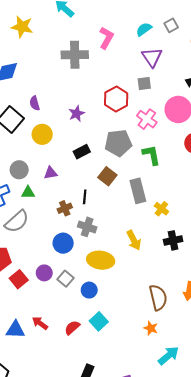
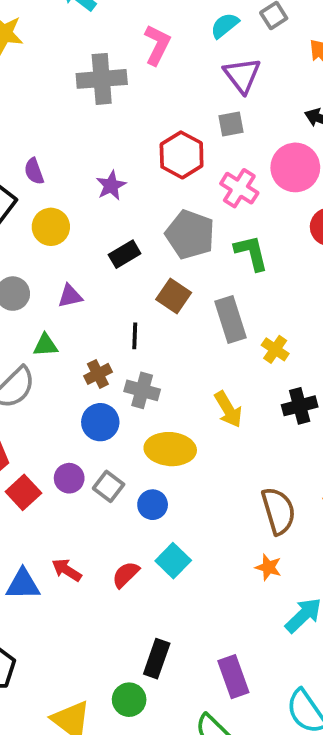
gray pentagon: (118, 143) -> (190, 234), turned 30
green triangle: (28, 193) -> (45, 345), moved
brown cross: (65, 208) -> (98, 374), moved

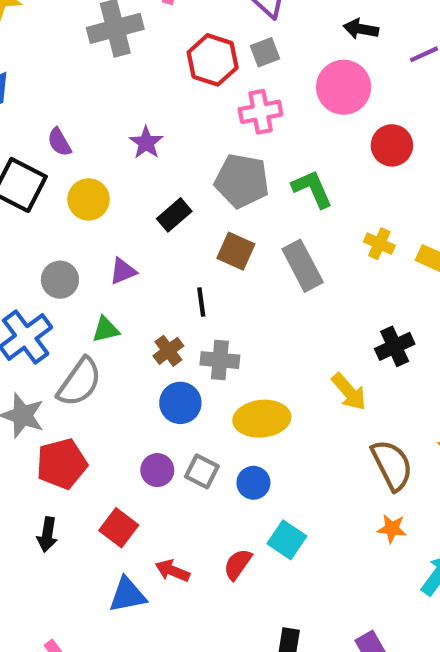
red hexagon: (182, 155) -> (213, 60), moved
pink cross: (239, 188) -> (261, 112), moved, turned -33
yellow cross: (275, 349) -> (379, 244), moved
yellow arrow: (228, 409) -> (349, 392), moved
red square: (23, 492) -> (119, 528), moved

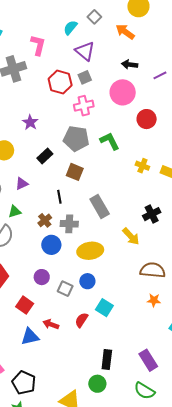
gray rectangle: (303, 266) -> (100, 206), moved
brown semicircle: (392, 465) -> (153, 270), turned -55
gray square: (202, 471) -> (65, 289), moved

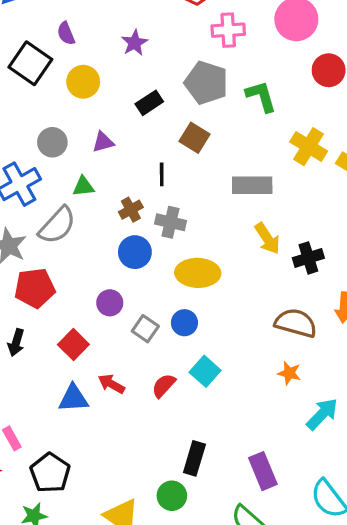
yellow cross: (142, 166) -> (309, 147), size x1.5
gray rectangle: (100, 206) -> (252, 185), moved, turned -70
black cross: (152, 214) -> (308, 258), moved
yellow arrow: (131, 236) -> (267, 238), moved

